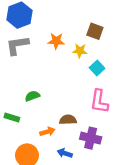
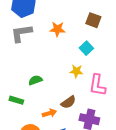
yellow star: (80, 51) -> (76, 71), moved
cyan square: (97, 68) -> (86, 48), moved
brown semicircle: (68, 120) -> (68, 102), turned 147

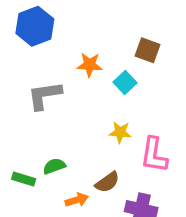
gray L-shape: (21, 33) -> (45, 95), moved
cyan square: (86, 48) -> (125, 82), moved
green semicircle: (35, 80) -> (54, 166), moved

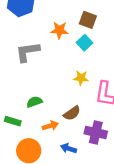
brown square: (148, 50) -> (88, 20), moved
green rectangle: (24, 179) -> (13, 121), moved

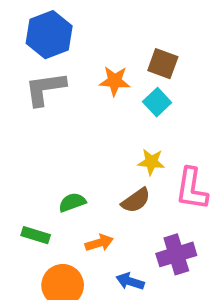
gray L-shape: (28, 52) -> (45, 89), moved
brown semicircle: (72, 113) -> (136, 200), moved
purple cross: (96, 133) -> (176, 254), turned -30

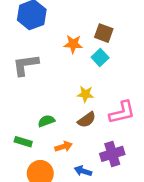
gray L-shape: (45, 89) -> (26, 65), moved
yellow star: (151, 162) -> (85, 94), moved
pink L-shape: (192, 189) -> (122, 112), turned -112

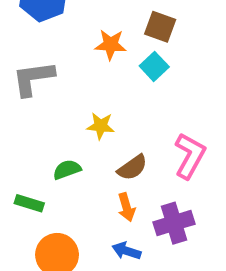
yellow star: (85, 94) -> (101, 126), moved
pink L-shape: (122, 112) -> (190, 156), turned -48
orange arrow: (63, 147) -> (126, 207), moved, turned 91

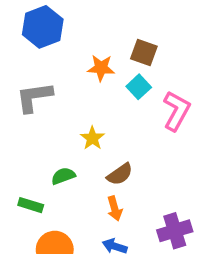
yellow star: (101, 126) -> (92, 138), turned 30
pink L-shape: (190, 156) -> (176, 111), moved
purple cross: (174, 223) -> (175, 231), moved

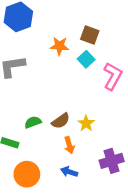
yellow star: (92, 138) -> (86, 123), moved
brown semicircle: (120, 174) -> (61, 121), moved

